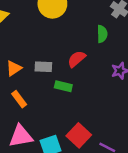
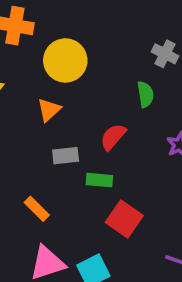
orange triangle: (14, 68) -> (49, 110), moved
red square: (79, 135) -> (124, 219), moved

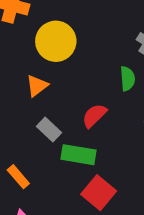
gray rectangle: (66, 156) -> (49, 130), turned 45
green rectangle: (99, 180) -> (79, 155), size x1.4

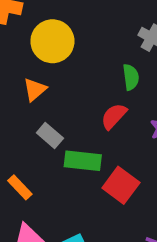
red semicircle: (94, 116) -> (114, 116), moved
red square: (99, 193) -> (121, 185), moved

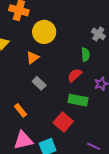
green rectangle: (83, 161) -> (78, 100), moved
red square: (121, 185) -> (63, 122), moved

